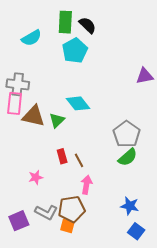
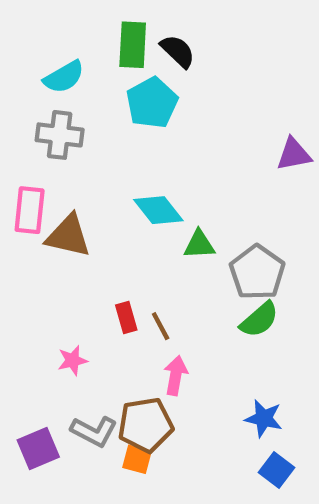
gray cross: (18, 84) -> (60, 135), moved
green triangle: (57, 120) -> (199, 244), moved, turned 42

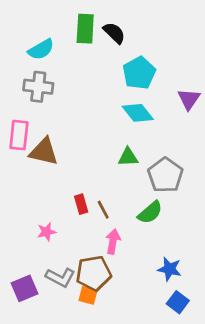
cyan pentagon: (152, 103) -> (139, 73), moved
purple triangle: (294, 154) -> (189, 99), turned -45
cyan diamond: (158, 210) -> (138, 113), moved
green semicircle: (259, 320) -> (150, 212), moved

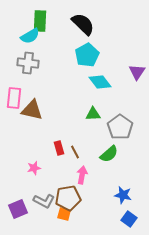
green rectangle: (85, 29) -> (40, 21), moved
black semicircle: (114, 33) -> (83, 24), size x1.4
cyan pentagon: (139, 73) -> (87, 55), moved

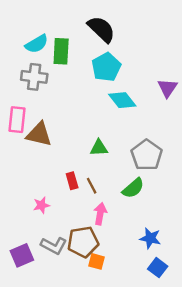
green rectangle: (40, 21) -> (61, 51), moved
green triangle: (93, 114) -> (99, 148), moved
orange square: (64, 214) -> (97, 261), moved

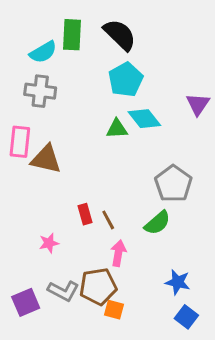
green rectangle: (61, 51) -> (72, 35), moved
green triangle: (99, 148) -> (117, 129), moved

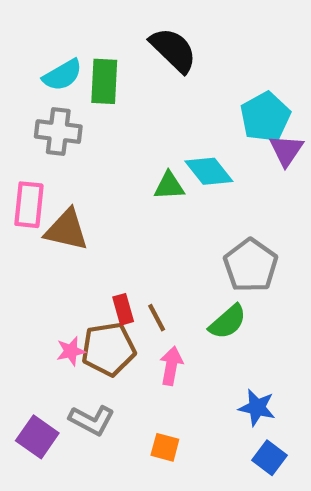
green rectangle: (72, 35) -> (104, 81), moved
cyan pentagon: (126, 80) -> (265, 117), moved
brown pentagon: (98, 286) -> (108, 349), moved
purple square: (26, 302) -> (37, 437), turned -32

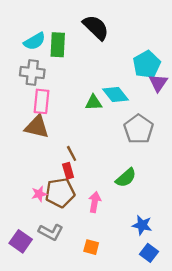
pink rectangle: (29, 205) -> (41, 101), moved
gray pentagon: (251, 265) -> (139, 129), moved
brown line: (157, 318) -> (72, 153), moved

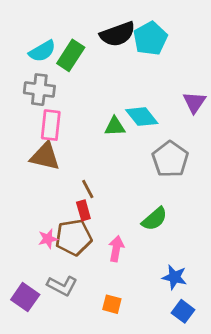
black semicircle: (96, 27) -> (118, 34), turned 116
green rectangle: (58, 45) -> (71, 55), turned 30
cyan pentagon: (147, 64) -> (150, 38), moved

